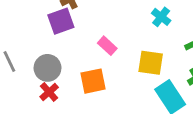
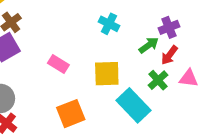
orange square: (93, 81) -> (71, 114), moved

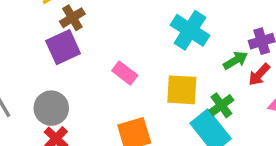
cyan cross: (109, 24) -> (190, 30), size x1.5
green cross: (158, 80) -> (221, 105), moved

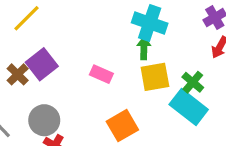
brown cross: (72, 18) -> (18, 74), moved
green arrow: (235, 60) -> (144, 48), moved, turned -45

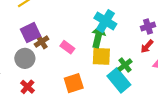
green arrow: (144, 48) -> (98, 36), size x1.5
brown cross: (18, 74) -> (42, 42), moved
gray circle: (44, 120) -> (25, 58), moved

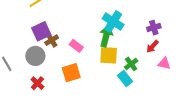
cyan rectangle: (119, 80) -> (125, 79), size x0.7
orange square: (74, 83) -> (71, 73), moved

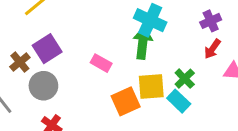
brown cross: (52, 40) -> (20, 62), moved
yellow square: (109, 55) -> (151, 87), moved
orange square: (71, 73) -> (126, 101), moved

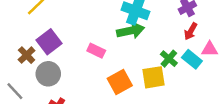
green arrow: (143, 43) -> (131, 31), turned 76
yellow square: (151, 87) -> (154, 77), moved
cyan rectangle: (179, 101) -> (192, 59), moved

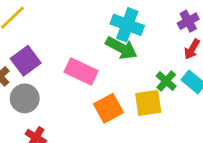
green arrow: (131, 31) -> (121, 48), turned 40
pink rectangle: (96, 51) -> (81, 71), size x1.5

